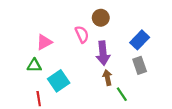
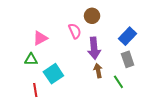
green line: (122, 94) -> (118, 82), moved

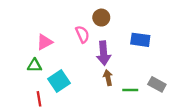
blue rectangle: (128, 36) -> (140, 40), turned 54
gray rectangle: (128, 59) -> (157, 84), moved, turned -42
green line: (118, 82) -> (130, 90), turned -56

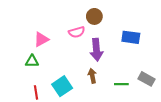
pink semicircle: (82, 34) -> (77, 32), turned 98
brown arrow: (108, 78) -> (92, 76), moved
cyan square: (59, 81) -> (62, 86), moved

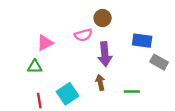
gray rectangle: (146, 79) -> (159, 62), moved

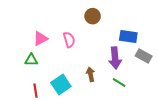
pink semicircle: (83, 35) -> (69, 40), moved, turned -91
purple arrow: (105, 54) -> (115, 58), moved
green line: (132, 91) -> (119, 82), turned 32

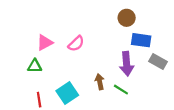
brown circle: (93, 16) -> (127, 18), moved
pink semicircle: (69, 40) -> (76, 44), turned 63
green line: (119, 82) -> (121, 90), moved

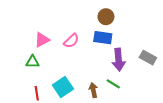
brown circle: (127, 18) -> (106, 17), moved
blue rectangle: (141, 40) -> (103, 38), moved
brown arrow: (100, 82) -> (93, 90), moved

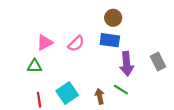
gray rectangle: (148, 58) -> (158, 62), turned 35

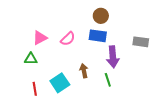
gray rectangle: (158, 62) -> (141, 42), moved, turned -56
green line: (121, 90) -> (108, 80), turned 40
brown arrow: (100, 96) -> (84, 71), moved

